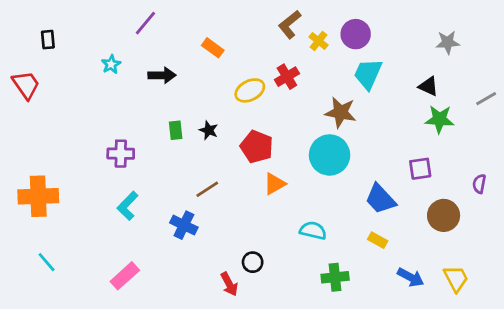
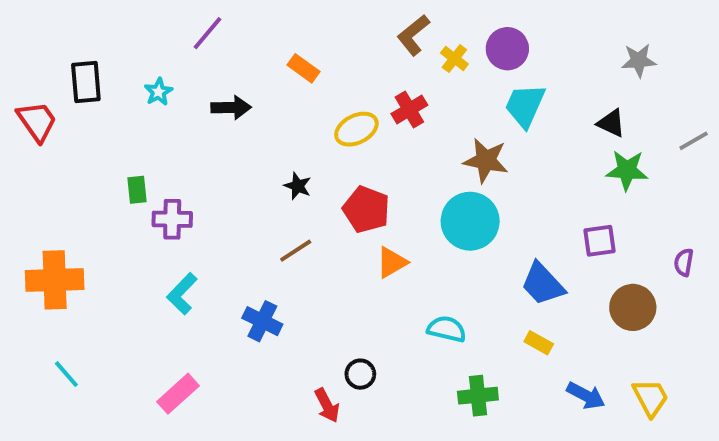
black rectangle: (48, 40) -> (86, 82), moved, size x1.5
green rectangle: (176, 130) -> (137, 190), moved
brown line: (207, 189) -> (296, 251), moved

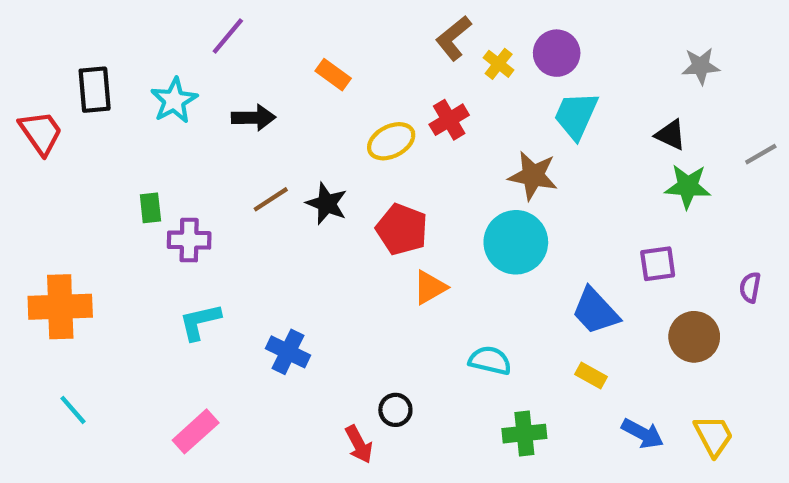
cyan star: (158, 92) -> (174, 100), size x1.5
black star: (298, 186) -> (327, 204), size x1.4
brown line: (296, 251) -> (271, 199), moved
cyan L-shape: (182, 294) -> (200, 322), turned 33

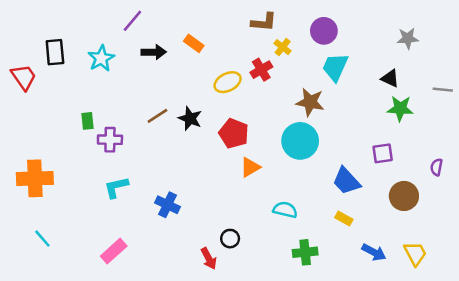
brown L-shape: (453, 38) -> (264, 22), turned -136
yellow cross: (499, 64) -> (283, 47), moved
black arrow: (254, 118) -> (154, 52), moved
gray line: (761, 154) -> (443, 90), turned 36

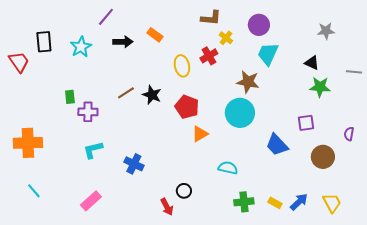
yellow ellipse: (228, 82) -> (182, 66), turned -75
yellow rectangle: (344, 219) -> (275, 203), moved
blue arrow: (374, 252) -> (299, 202), turned -72

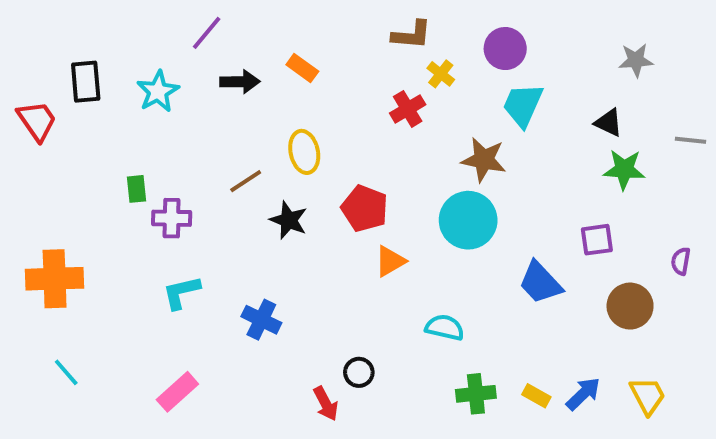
yellow ellipse: (182, 66) -> (304, 152), moved
black star: (152, 95) -> (289, 220), moved

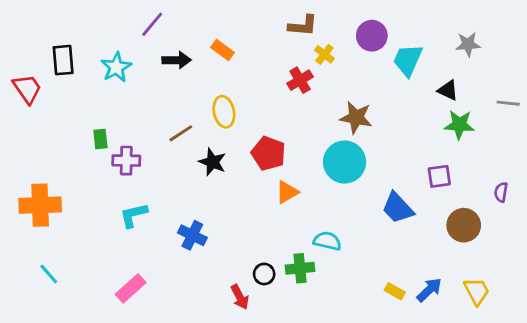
cyan trapezoid: (523, 105) -> (408, 60), moved
green cross: (476, 394) -> (300, 268), moved

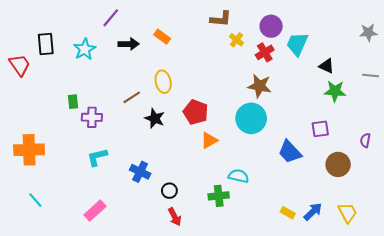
gray star: (468, 44) -> (368, 32), moved
red cross: (300, 80) -> (265, 52), moved
black circle: (264, 274) -> (169, 191), moved

